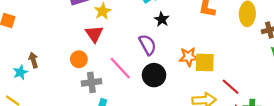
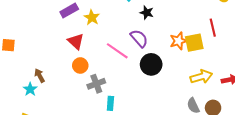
red triangle: (94, 34) -> (76, 41), moved
pink line: (120, 68) -> (117, 51), moved
red line: (231, 87) -> (213, 28), moved, turned 48

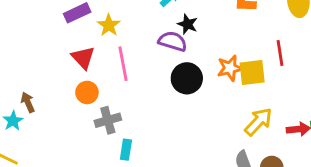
purple semicircle: (139, 38) -> (173, 41), moved, turned -36
pink line: (117, 51) -> (123, 64), moved, turned 40
black circle: (151, 64) -> (187, 78), moved
yellow arrow: (201, 77) -> (258, 122), turned -35

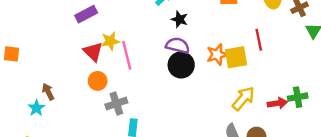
yellow star: (109, 25) -> (110, 41), moved, turned 30
purple semicircle: (173, 41) -> (178, 46), moved

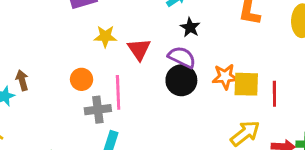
red line: (259, 40) -> (274, 94), moved
red triangle: (93, 52) -> (139, 49), moved
pink line: (127, 55) -> (118, 92), moved

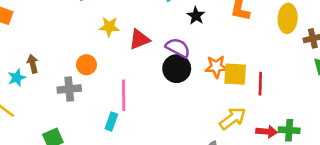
black star: (190, 27) -> (196, 16), moved
red triangle: (139, 49) -> (139, 39), turned 40
pink line: (118, 92) -> (124, 95), moved
gray cross: (98, 110) -> (69, 89), moved

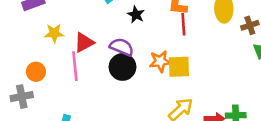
red line: (260, 84) -> (183, 24), moved
pink line: (124, 95) -> (75, 66), moved

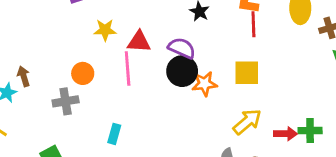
red triangle: (84, 42) -> (139, 42), turned 30
orange star: (160, 61) -> (204, 84), moved

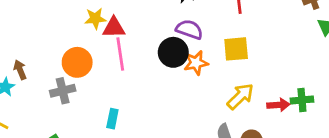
red triangle: (139, 42) -> (114, 28), moved
purple semicircle: (182, 48) -> (189, 29), moved
orange circle: (83, 73) -> (77, 62), size x1.4

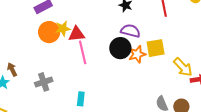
yellow square: (236, 49) -> (156, 48), moved
orange circle: (77, 62) -> (49, 32), moved
yellow arrow: (240, 96) -> (183, 67), moved, turned 95

